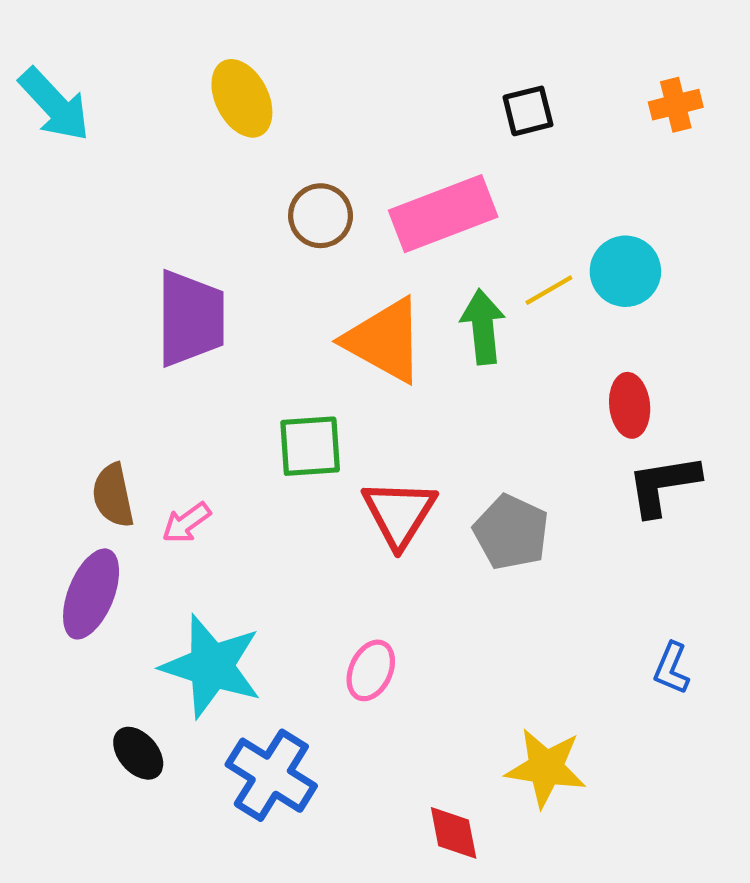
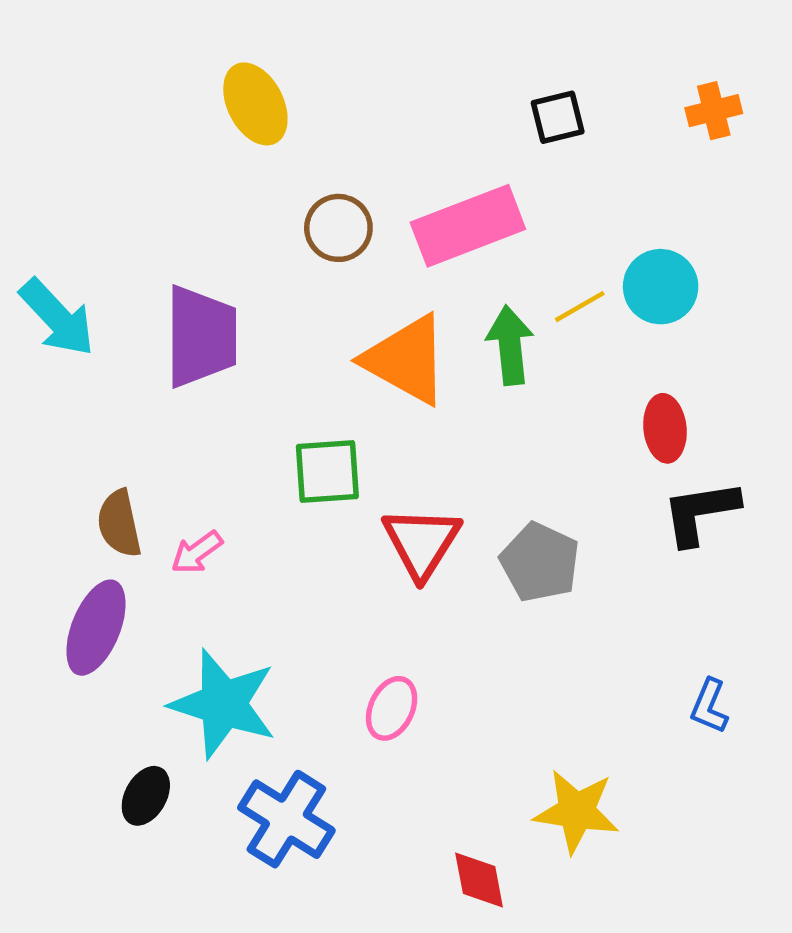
cyan arrow: (54, 105) -> (57, 318), moved
black ellipse: (138, 753) -> (146, 796), turned 70

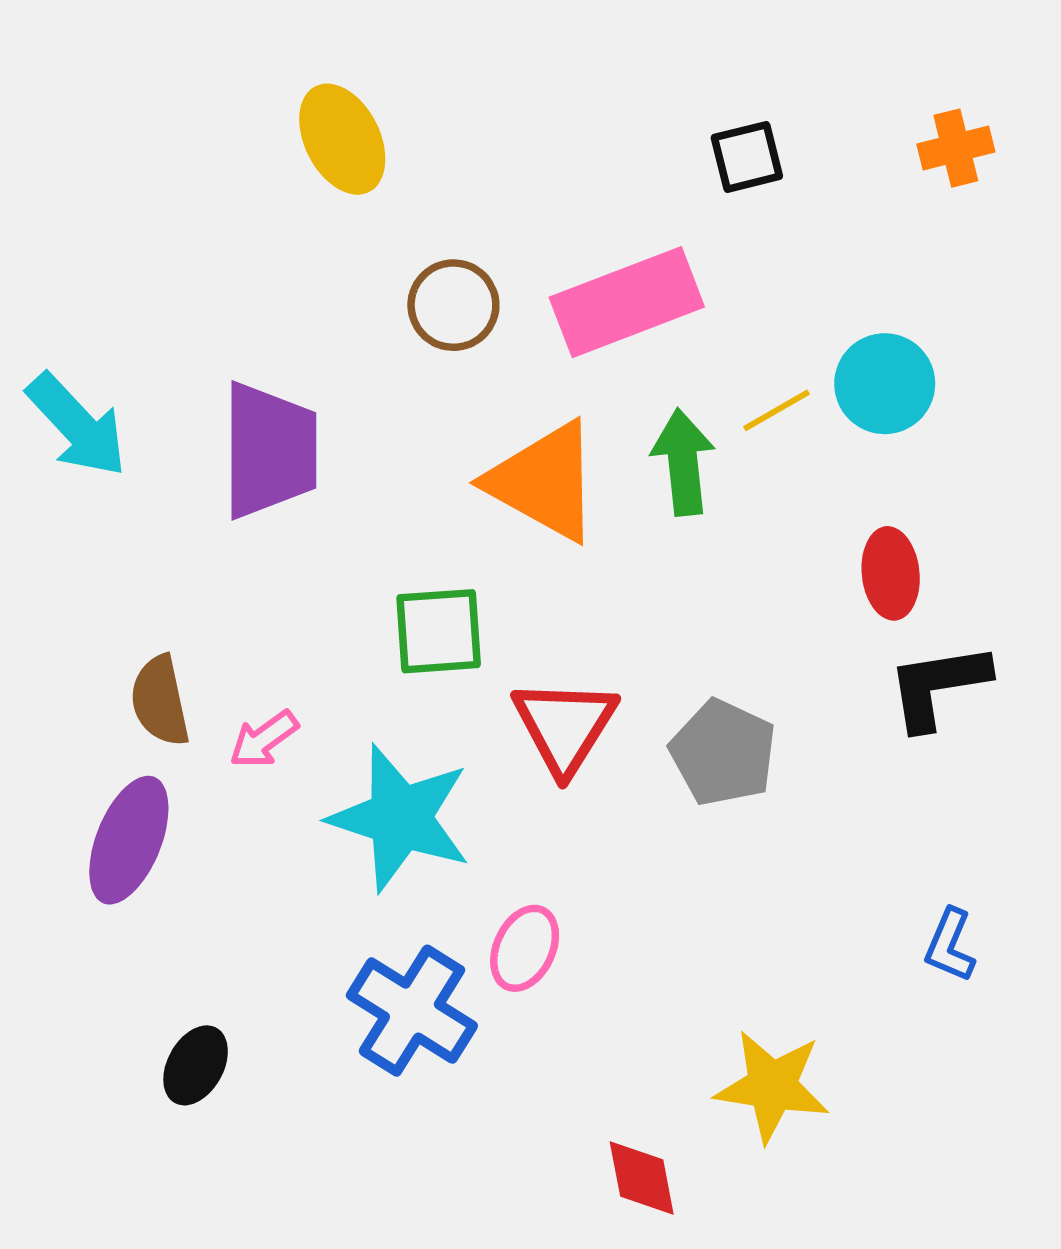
cyan star: (223, 704) -> (400, 818), moved
blue cross: (286, 819) -> (412, 1011), moved

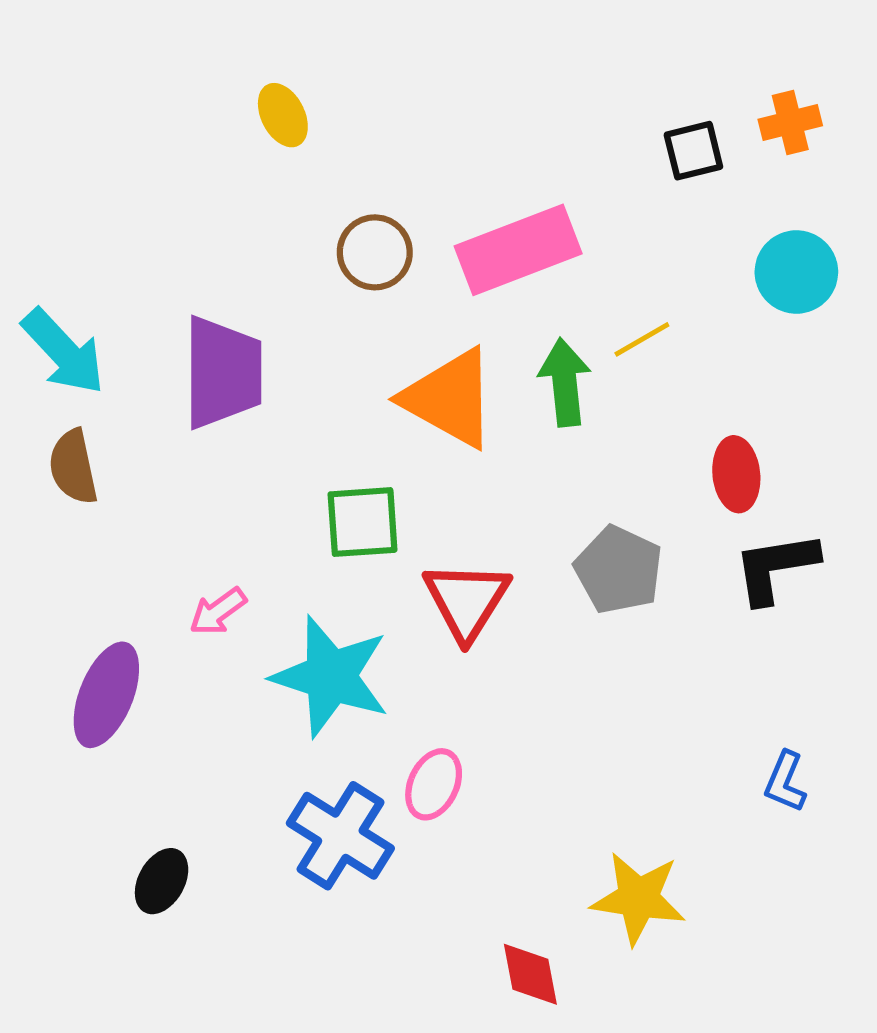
yellow ellipse: (342, 139) -> (283, 115), size x0.7
black square: (747, 157) -> (693, 151), moved
cyan circle: (885, 384) -> (796, 272), moved
brown semicircle: (160, 701) -> (73, 467), moved
gray pentagon: (723, 753) -> (619, 570), moved

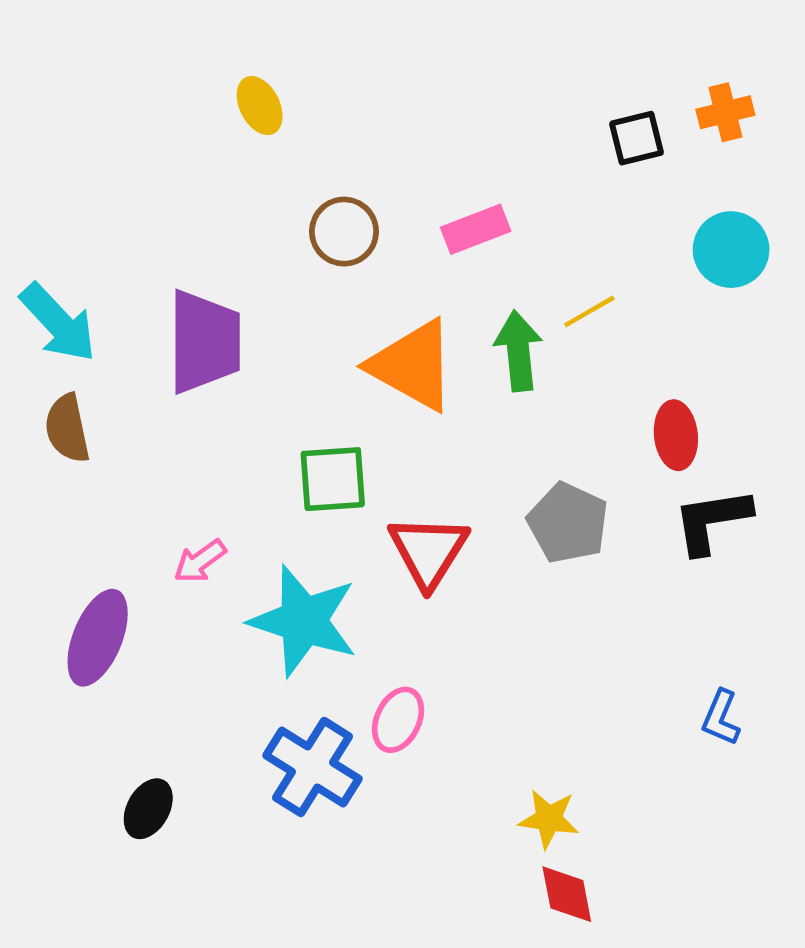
pink rectangle: (518, 250) -> (476, 229), size x0.6
yellow star: (638, 898) -> (549, 819), moved, size x0.7
red diamond: (530, 974) -> (567, 894), moved

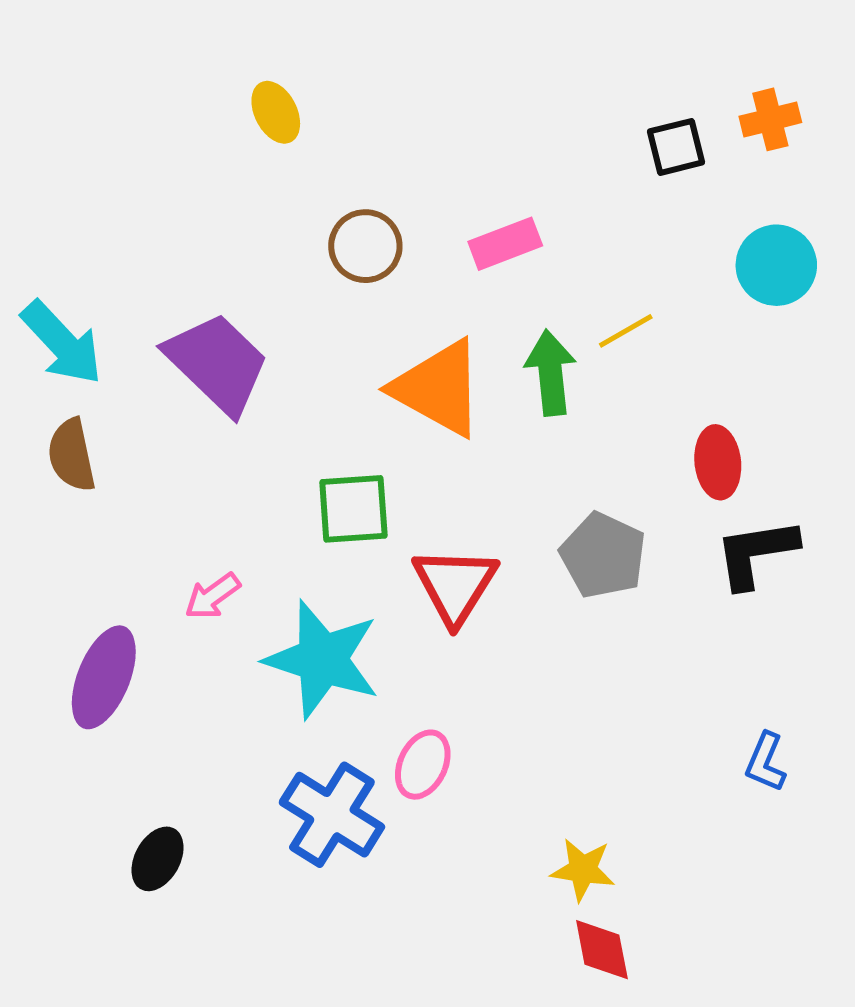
purple trapezoid: (204, 342) -> (217, 363), turned -46

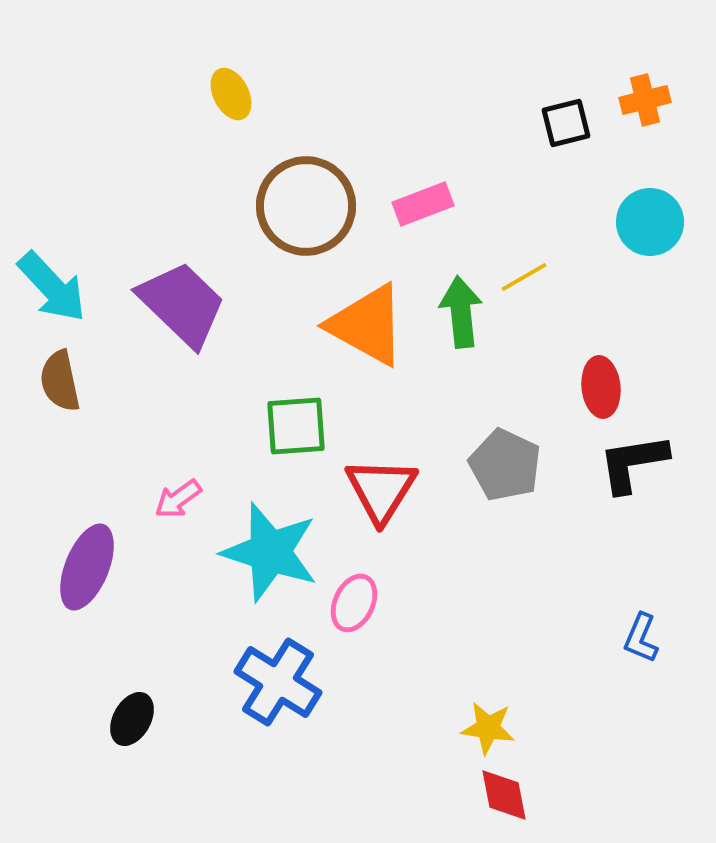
brown circle: (365, 246) -> (306, 206), size x1.6
pink ellipse: (423, 765) -> (354, 603), moved

